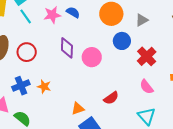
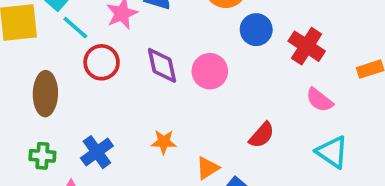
red circle: (27, 52) -> (102, 62), moved
orange star: (44, 87) -> (164, 142), moved

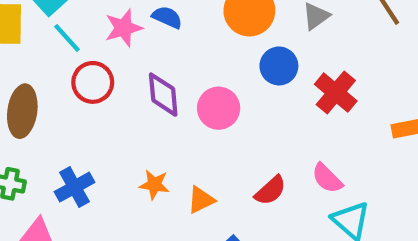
pink semicircle: (319, 100) -> (327, 178), moved
orange triangle: (207, 168) -> (201, 200), moved

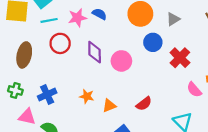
cyan line: (67, 38) -> (49, 20), turned -63
pink semicircle: (327, 178) -> (194, 90), moved

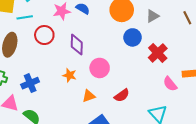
cyan line: (49, 20) -> (25, 17), moved
pink circle: (121, 61) -> (100, 68), moved
orange star: (87, 96) -> (70, 75), moved

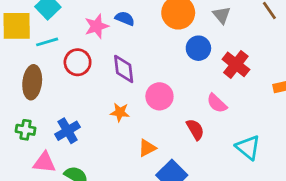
gray triangle: (153, 16) -> (222, 15), turned -32
pink semicircle: (170, 84) -> (217, 103), moved
red semicircle: (122, 95) -> (195, 129), turned -77
orange triangle: (89, 96) -> (147, 148), moved

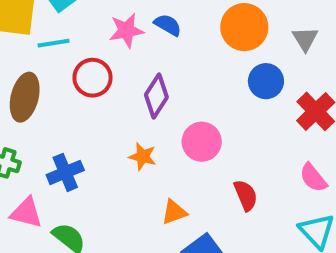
purple diamond: (124, 69) -> (156, 96), turned 32
pink semicircle: (217, 103) -> (313, 178), moved

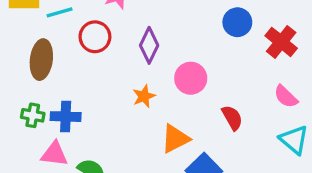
orange star: (143, 157) -> (144, 96), turned -30
blue cross: (65, 172) -> (66, 117), moved, turned 32
orange triangle: (174, 212) -> (175, 139), size x1.4

